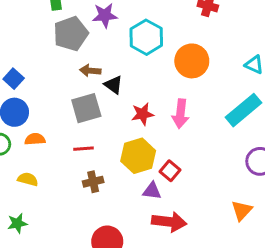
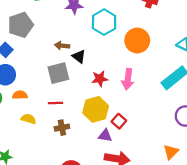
gray pentagon: (71, 34) -> (21, 25), moved
yellow semicircle: (28, 179) -> (29, 119), moved

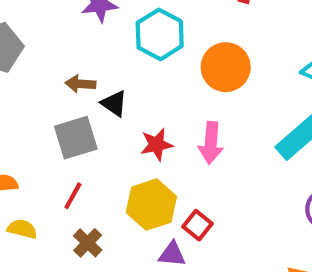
red line: (55, 103) -> (73, 196), turned -56
brown cross: (62, 128) -> (88, 243), turned -32

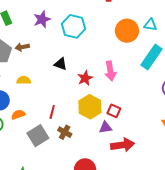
orange circle: (226, 67) -> (127, 31), moved
brown arrow: (80, 84) -> (22, 47), moved
gray square: (76, 138) -> (38, 136), moved
yellow semicircle: (22, 229) -> (24, 80), moved

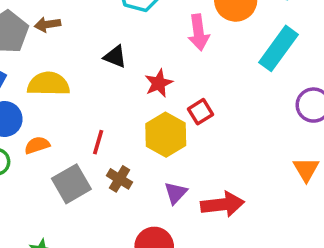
pink arrow: (110, 71) -> (199, 32), moved
yellow semicircle: (24, 80) -> (48, 84), size x1.6
red square: (114, 111) -> (201, 112), moved, turned 32
purple triangle: (105, 127) -> (176, 193), moved, turned -40

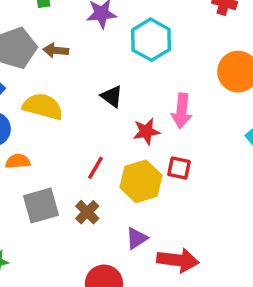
pink arrow: (199, 32) -> (182, 111), moved
red square: (201, 112) -> (179, 168), turned 30
red line: (98, 142) -> (95, 168), moved

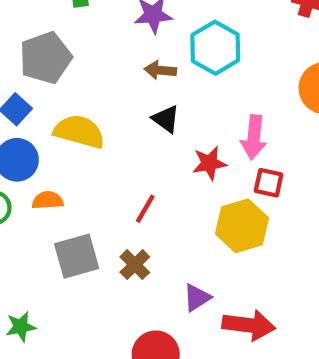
brown arrow: (56, 50) -> (160, 70), moved
red square: (179, 168) -> (269, 183), moved
yellow hexagon: (141, 181) -> (242, 226), moved

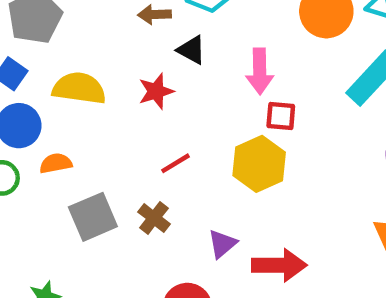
black triangle: (166, 119) -> (191, 50), moved
red star: (209, 163) -> (156, 91), moved
red line: (145, 209) -> (176, 163), moved, turned 36

